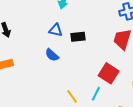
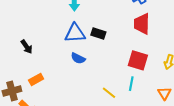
blue triangle: (56, 30) -> (75, 33), size x1.5
black rectangle: (78, 37) -> (98, 33), turned 40

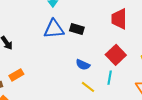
blue semicircle: (78, 58) -> (83, 65), moved
red square: (138, 60) -> (116, 55), turned 30

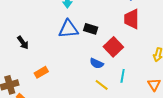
red square: (116, 55) -> (113, 47), moved
orange rectangle: (16, 75) -> (41, 72), moved

